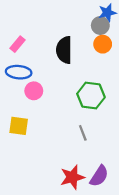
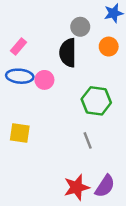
gray circle: (100, 25) -> (80, 27), moved
pink circle: (34, 91) -> (44, 80), moved

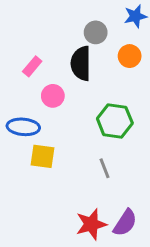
pink rectangle: (19, 47) -> (32, 66), moved
blue ellipse: (20, 76) -> (23, 127), moved
yellow square: (20, 133) -> (42, 156), moved

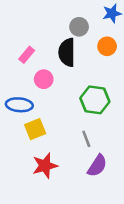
yellow square: (42, 156) -> (35, 129), turned -30
purple semicircle: (125, 223) -> (97, 166), moved
red star: (91, 224) -> (45, 166), moved

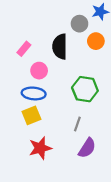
gray circle: (79, 27) -> (79, 24), moved
blue ellipse: (19, 105) -> (34, 93), moved
gray line: (86, 139) -> (77, 124), turned 40

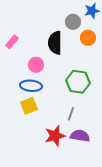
pink rectangle: (24, 49) -> (12, 42), moved
red star: (40, 148) -> (55, 136), moved
purple semicircle: (87, 148) -> (80, 136), turned -114

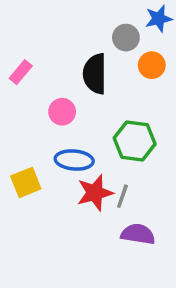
blue ellipse: (31, 86) -> (74, 160), moved
yellow square: (29, 106) -> (26, 182), moved
red star: (55, 136) -> (95, 193), moved

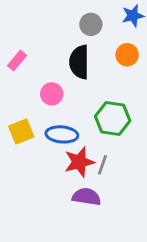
gray circle: (126, 38) -> (91, 24), moved
yellow square: (26, 182) -> (21, 132), moved
purple semicircle: (138, 234) -> (86, 197), moved

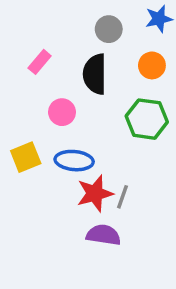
pink rectangle: (17, 61) -> (40, 62), moved
green hexagon: (113, 119) -> (147, 119), moved

